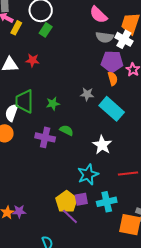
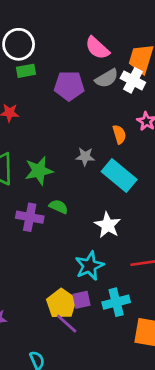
green rectangle: (46, 30) -> (26, 71), turned 48
gray semicircle: (105, 37) -> (107, 78), turned -36
purple pentagon: (112, 62) -> (69, 86), moved
green star: (53, 104) -> (39, 171), size x1.5

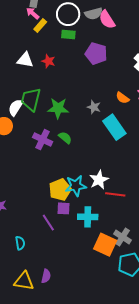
pink semicircle: (97, 48) -> (107, 20), moved
gray semicircle: (107, 78) -> (94, 14), moved
orange semicircle: (119, 134) -> (122, 98), turned 128
white star: (108, 225) -> (99, 180), moved
yellow pentagon: (61, 304) -> (60, 190), moved

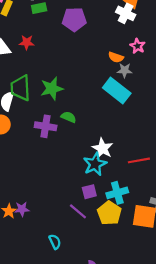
gray star: (94, 107) -> (125, 70), moved
white star: (99, 180) -> (102, 148), moved
yellow pentagon: (60, 190) -> (109, 213), moved

